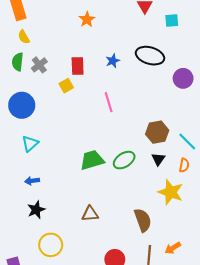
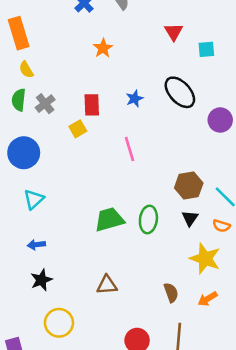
black ellipse: (150, 56) -> (180, 92), turned 32
green ellipse: (124, 160) -> (148, 220), turned -50
orange semicircle: (184, 165) -> (221, 226), turned 96
brown semicircle: (143, 220) -> (171, 293), size x0.7
orange arrow: (173, 248) -> (208, 299), moved

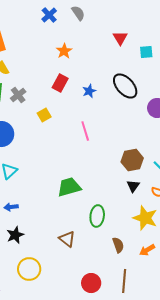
red rectangle: (92, 105) -> (60, 83), moved, turned 30
green ellipse: (148, 220) -> (97, 216), moved
brown triangle: (107, 285) -> (67, 239), turned 42

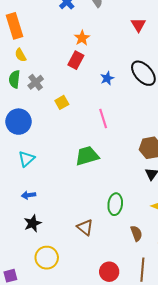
red rectangle: (60, 83) -> (76, 60), moved
green trapezoid: (69, 187) -> (87, 156), moved

